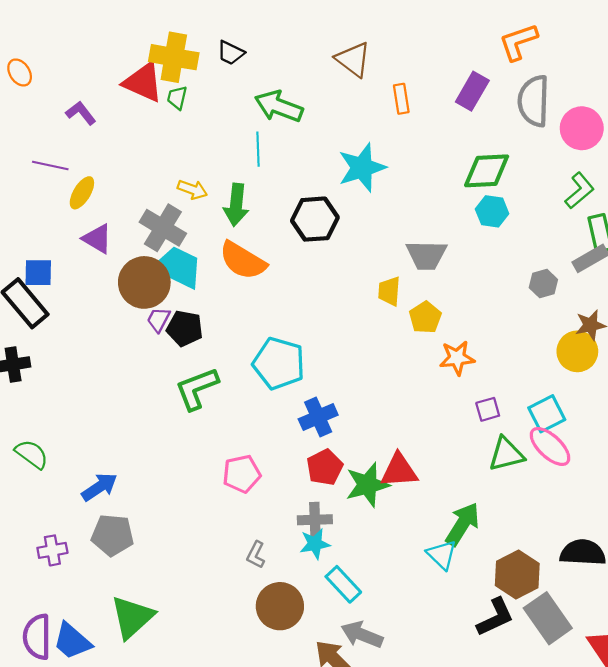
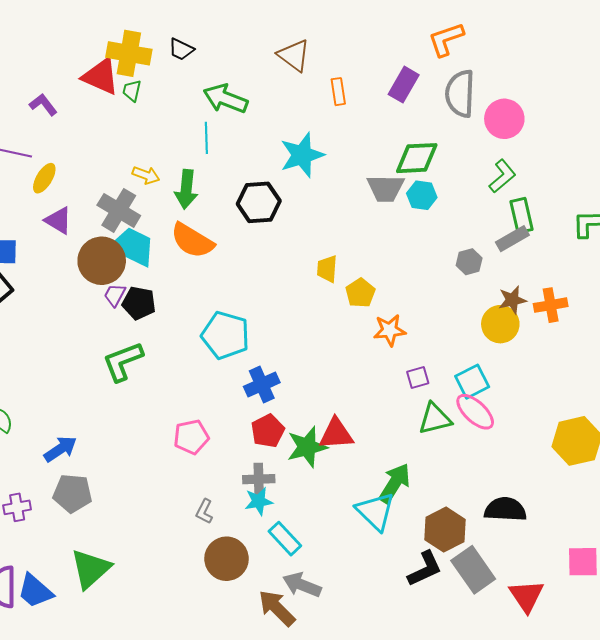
gray trapezoid: (426, 255) -> (386, 188), moved
green L-shape: (197, 389) -> (123, 361), moved
cyan triangle: (442, 555) -> (375, 511), size x1.4

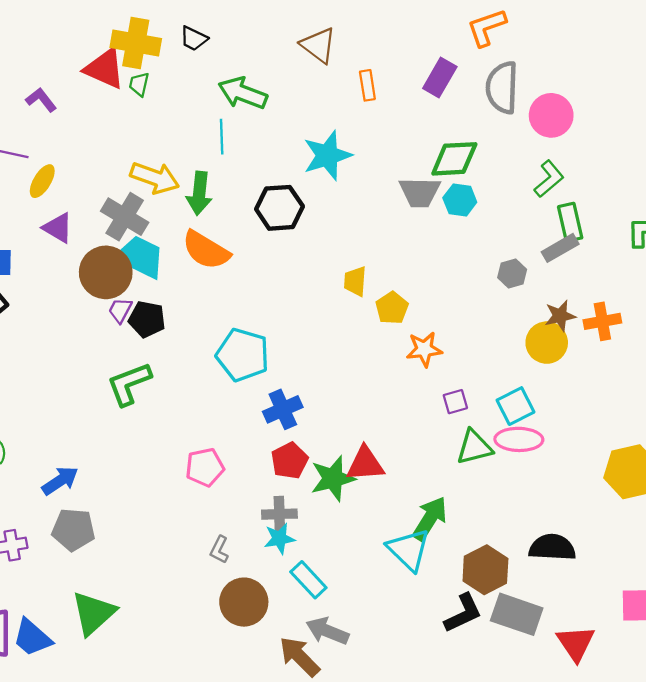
yellow arrow: (146, 175) -> (155, 178), size x1.6
pink ellipse: (475, 412) -> (519, 439), turned -42
gray rectangle: (473, 570) -> (517, 614), turned -36

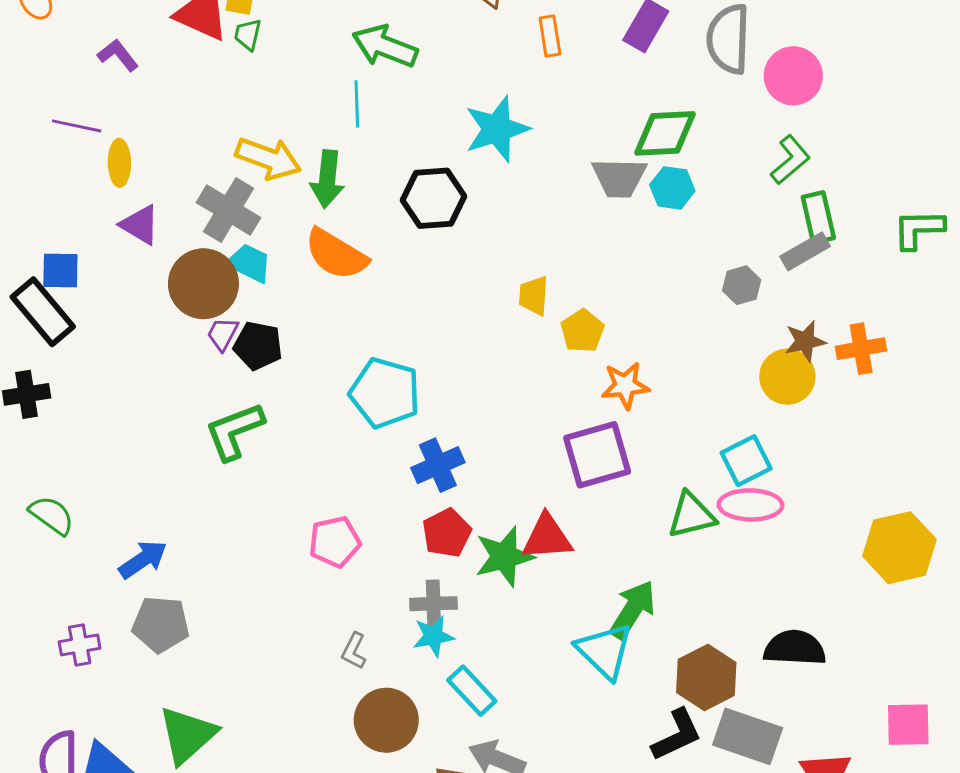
yellow ellipse: (42, 181) -> (119, 163), turned -32
cyan trapezoid: (140, 257) -> (249, 263), size x0.7
purple square: (455, 402) -> (597, 455), moved, size x2.0

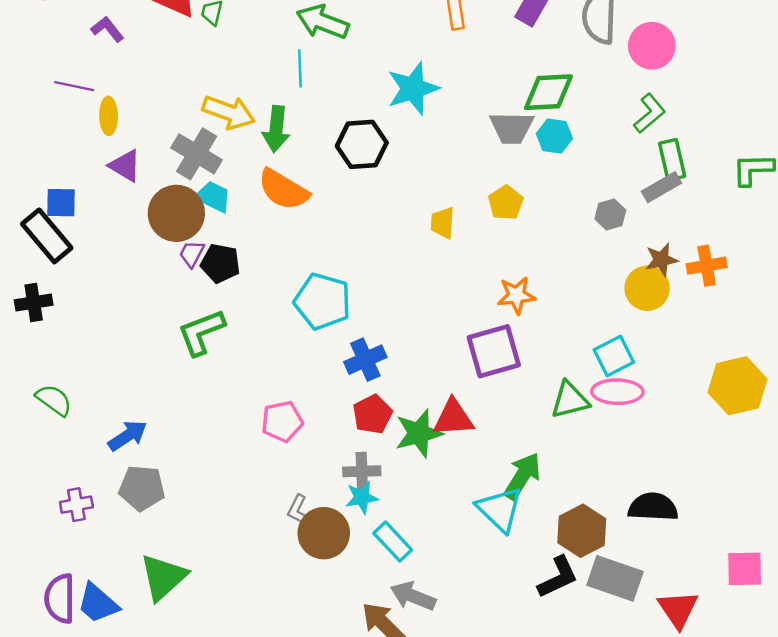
yellow pentagon: (582, 331) -> (506, 203), moved
yellow hexagon: (899, 548) -> (737, 386), moved
brown circle: (386, 720) -> (324, 533), moved

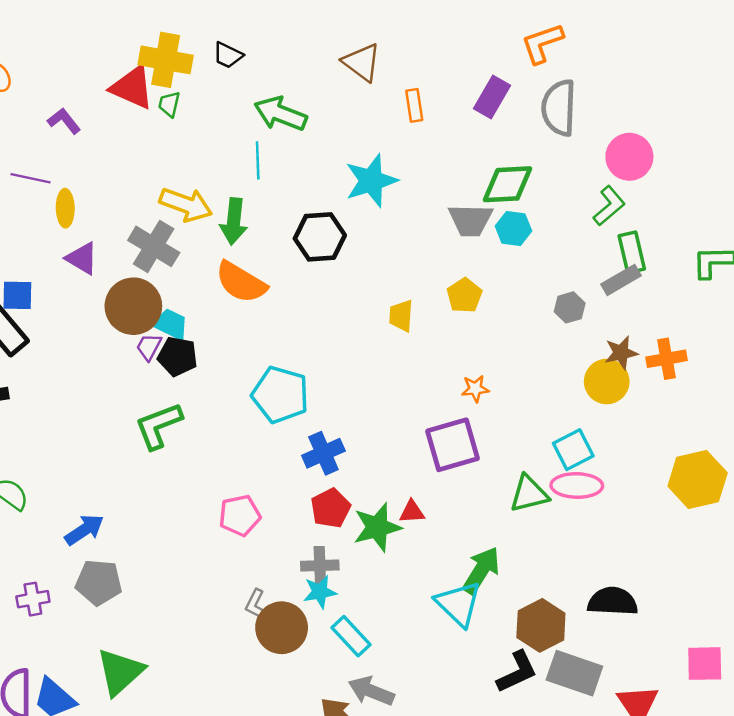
pink circle: (652, 46) -> (629, 157), moved
cyan trapezoid: (213, 197) -> (170, 324), moved
orange star: (516, 295) -> (475, 389), size x0.7
red triangle: (453, 418) -> (412, 512), size x0.6

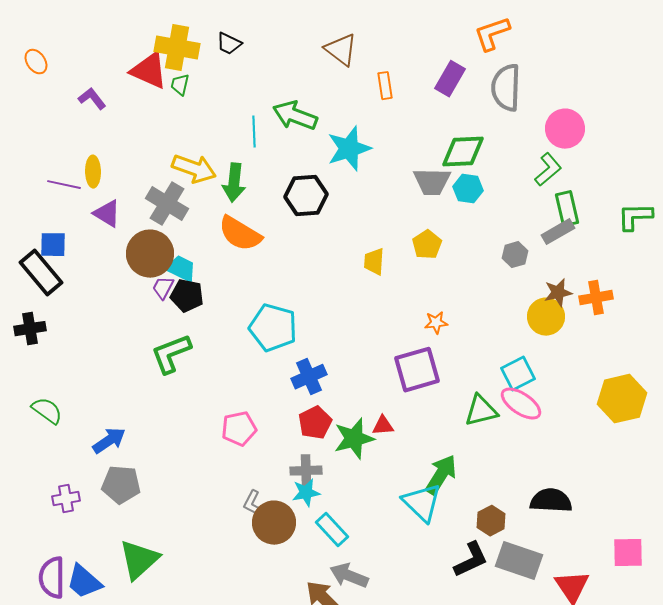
green arrow: (280, 114) -> (295, 116), moved
purple line: (31, 178) -> (64, 185), moved
pink ellipse: (577, 485) -> (521, 404), turned 33
brown hexagon: (541, 625) -> (491, 521), size x0.7

